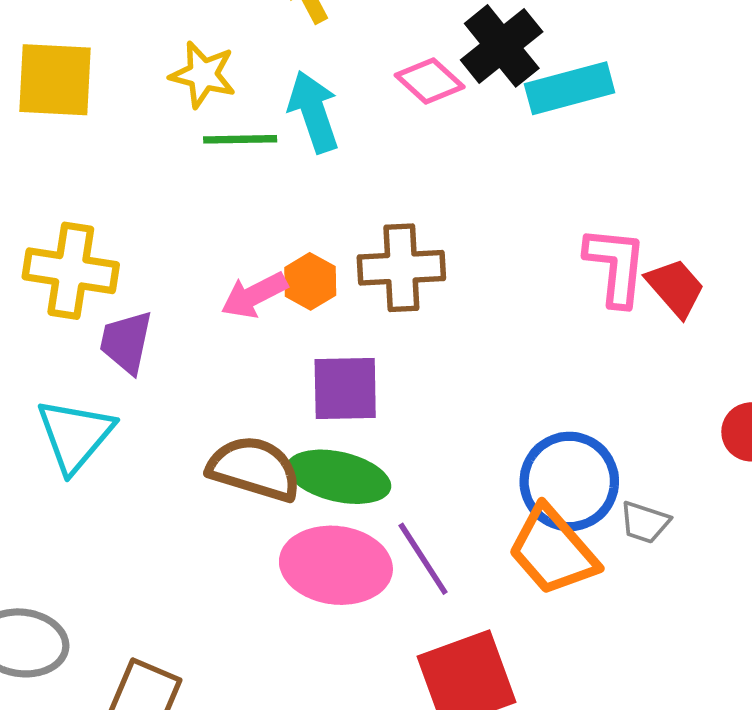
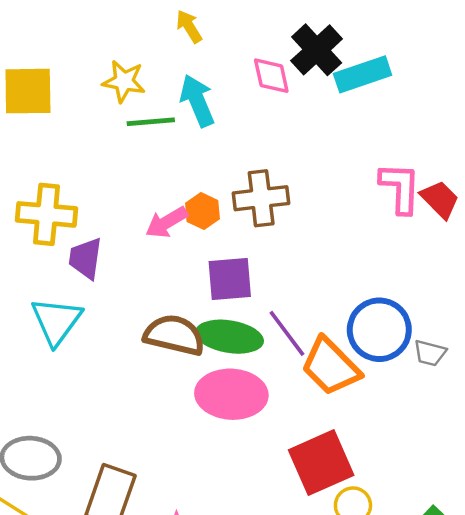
pink diamond: (430, 81) -> (271, 76), turned 39
orange trapezoid: (553, 551) -> (331, 366), moved
purple line: (423, 559) -> (287, 333), moved

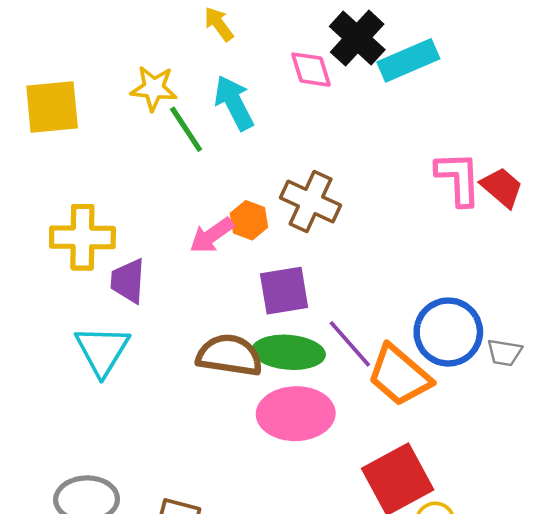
green line: (151, 122) -> (186, 129), turned 66
brown cross: (261, 198) -> (311, 202), turned 36

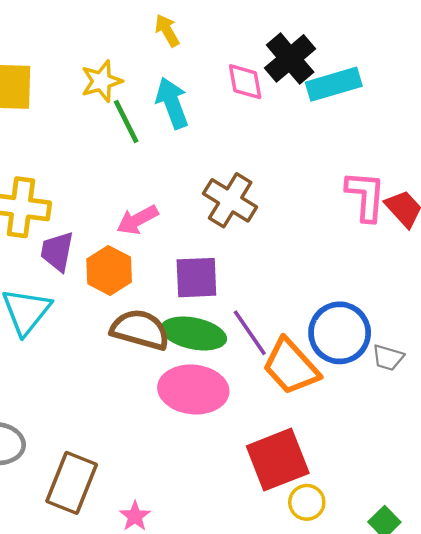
yellow star: (154, 88) -> (102, 81), turned -30
orange hexagon: (249, 220) -> (109, 270), moved, size x1.4

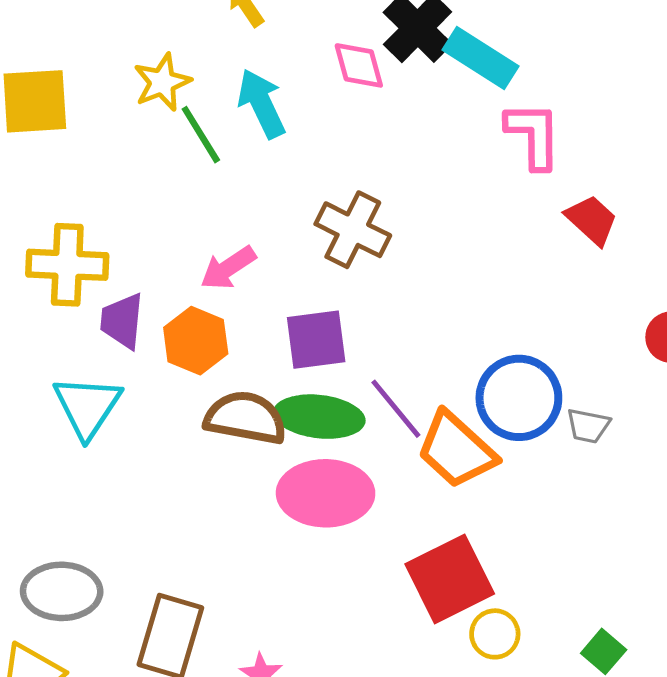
cyan rectangle: (334, 84) -> (480, 58), turned 54
pink L-shape: (366, 196) -> (533, 135), moved

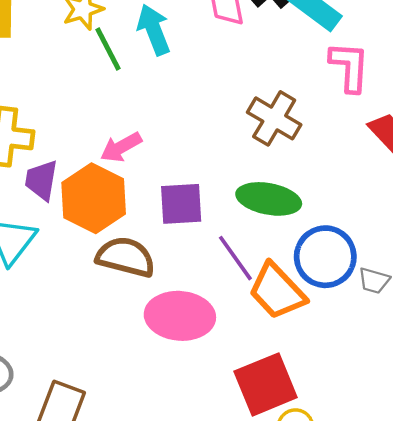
brown cross: (353, 230) -> (274, 118), moved
orange hexagon: (196, 341) -> (94, 198), size x1.4
green ellipse: (319, 417) -> (269, 199), moved

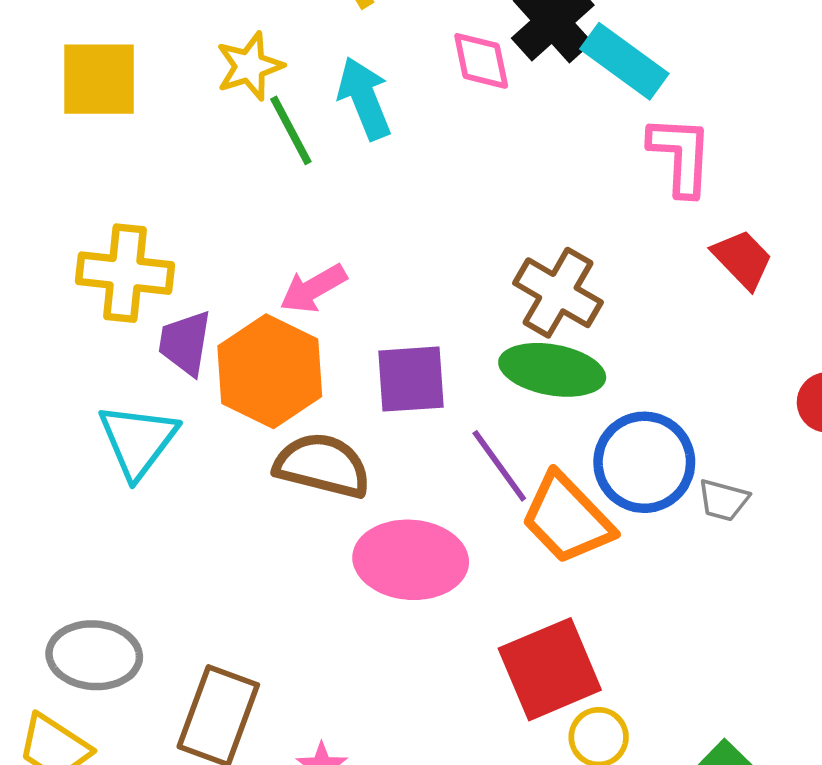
brown cross: (274, 118) -> (558, 293), moved

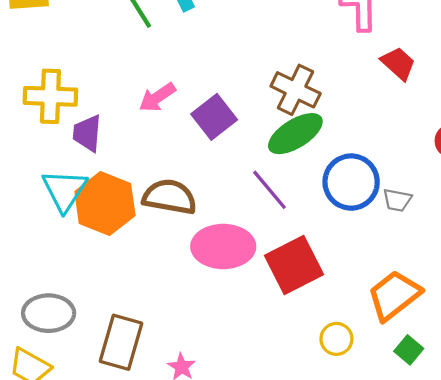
green ellipse: (552, 370) -> (295, 134), turned -38
orange hexagon: (270, 371) -> (105, 204), moved
purple square: (411, 379) -> (214, 117), moved, turned -30
orange trapezoid: (567, 519) -> (394, 295), moved, turned 100
red square: (550, 669) -> (294, 265), moved

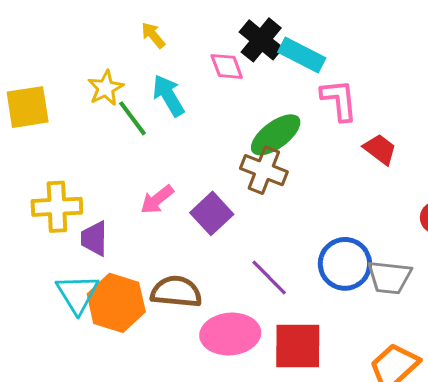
brown cross: (296, 90) -> (264, 170), moved
green ellipse: (295, 134) -> (276, 135), moved
gray trapezoid: (397, 200) -> (389, 277), size x1.6
red square: (294, 265) -> (298, 346), turned 32

